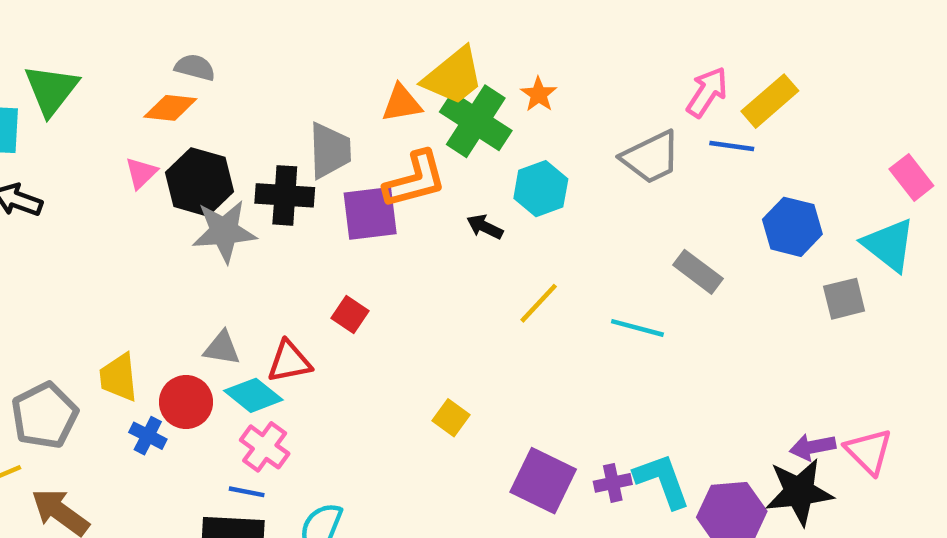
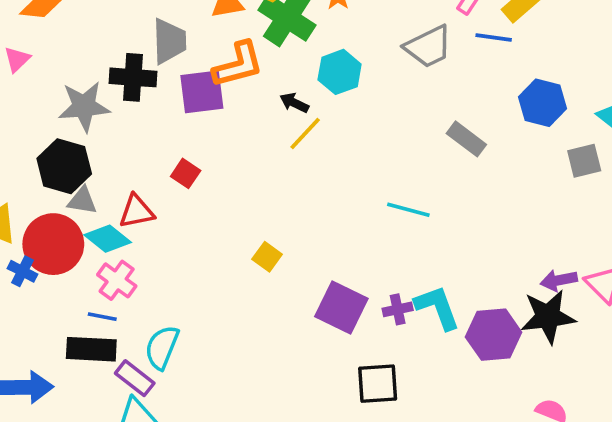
black hexagon: (199, 182) -> (64, 166), moved
yellow line: (539, 303) -> (305, 134), moved
cyan line: (637, 328) -> (408, 210), moved
red circle: (186, 402) -> (53, 244), size x1.4

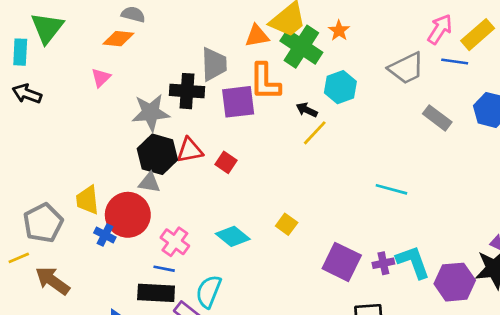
orange L-shape: (238, 65) -> (265, 82), turned 105
gray rectangle: (466, 139) -> (437, 118), moved
black hexagon: (64, 166) -> (157, 154), moved
red triangle: (137, 211) -> (190, 150), moved
cyan diamond: (108, 239) -> (233, 236), moved

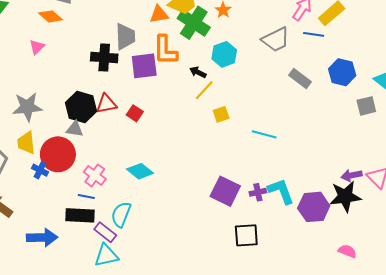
orange diamond: (118, 39) -> (51, 16), turned 35
gray star: (151, 113) -> (27, 107), moved
yellow square: (287, 224) -> (221, 114), moved, turned 35

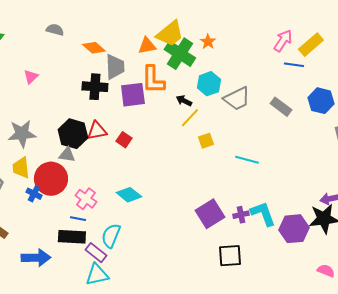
orange diamond: (51, 16) -> (94, 48), moved
gray trapezoid: (276, 40) -> (237, 99), moved
purple square: (225, 191) -> (210, 214), turned 32

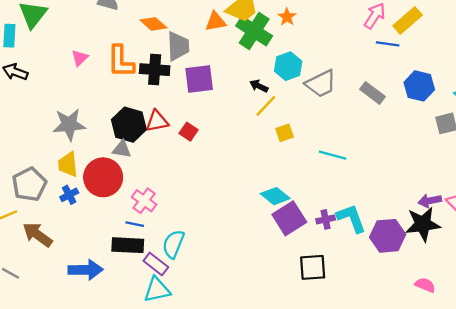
orange L-shape: (153, 80) -> (121, 61), moved
blue cross: (34, 194) -> (69, 195), moved, turned 35
cyan diamond: (129, 195) -> (275, 196), moved

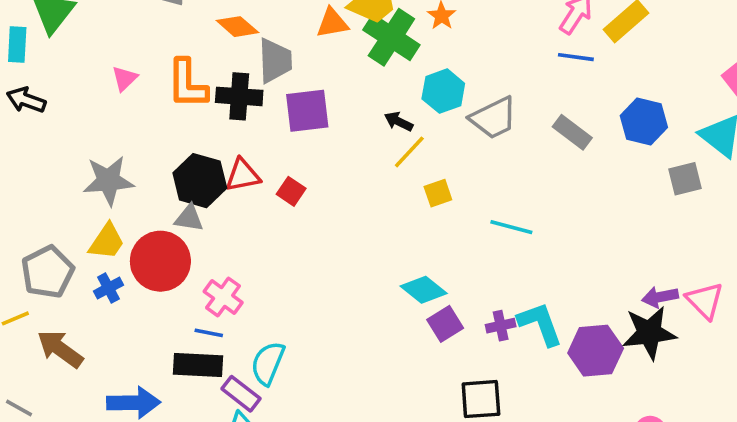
blue line: (388, 44) -> (576, 57), moved
yellow trapezoid: (68, 164) -> (107, 241), turned -140
purple square: (289, 218) -> (445, 324), size x0.7

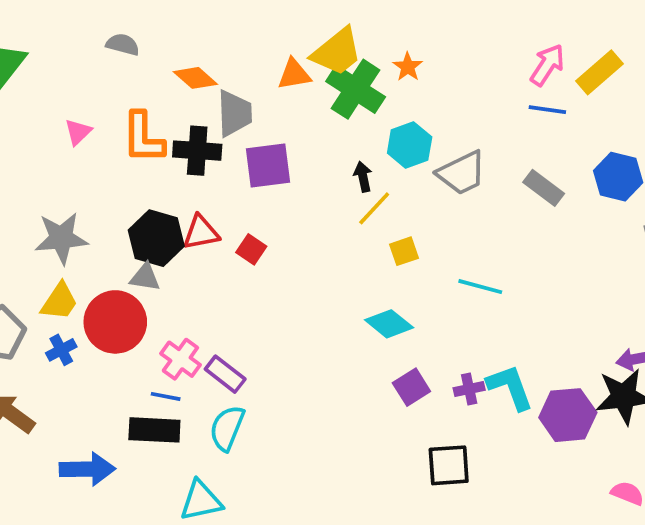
black arrow: (399, 121) -> (363, 177), turned 52
cyan diamond: (424, 290) -> (389, 324), moved
purple rectangle: (241, 394) -> (225, 374), moved

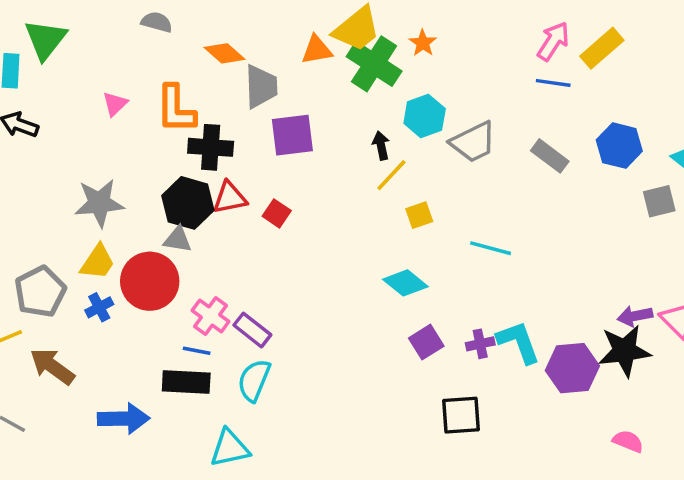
black cross: (197, 151) -> (211, 147), moved

